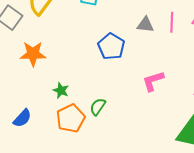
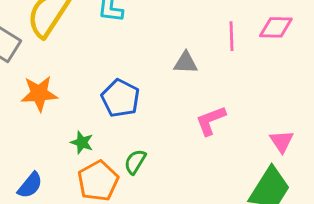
gray triangle: (145, 25) -> (186, 63), moved
blue pentagon: (111, 47) -> (120, 98), moved

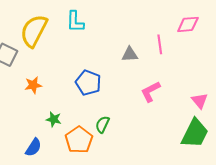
pink line: (231, 36) -> (160, 44), moved
orange star: (39, 94) -> (33, 85), size x0.7
green star: (82, 142) -> (54, 119), moved

